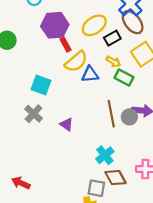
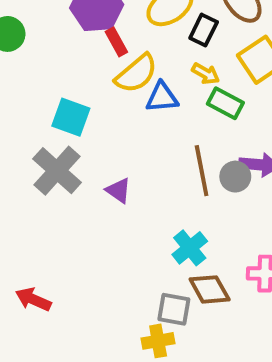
black rectangle: (112, 38) -> (204, 30), turned -35
gray cross: (34, 114) -> (57, 171), size x1.4

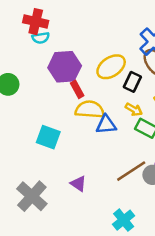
yellow semicircle: (136, 74) -> (90, 109), turned -136
gray cross: (57, 171) -> (32, 196), moved
brown line: (202, 171) -> (131, 171), turned 68

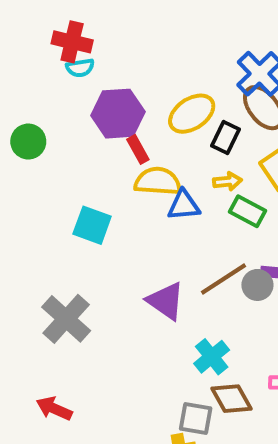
yellow arrow: (134, 109) -> (228, 181), turned -36
purple triangle: (78, 184) -> (166, 301), moved, size x1.5

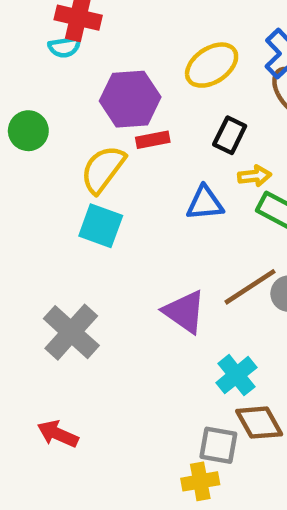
cyan semicircle: (80, 68) -> (65, 47), moved
yellow ellipse: (192, 114) -> (212, 65), moved
black rectangle: (226, 138) -> (230, 135), moved
red rectangle: (138, 149) -> (153, 140), turned -72
yellow semicircle: (158, 181) -> (103, 169), moved, turned -57

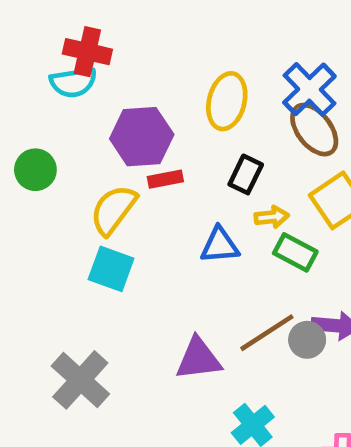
cyan semicircle: (65, 47) -> (73, 82), size x1.4
yellow ellipse: (212, 65) -> (227, 101), turned -42
purple triangle: (184, 312) -> (198, 359), turned -42

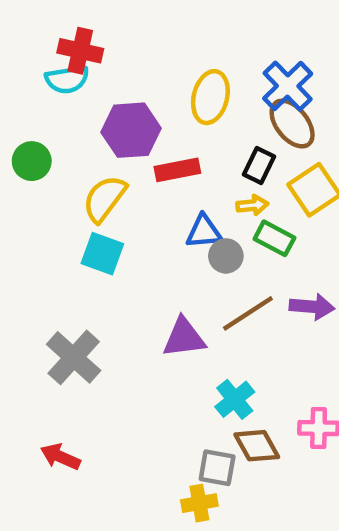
black rectangle: (246, 174) -> (259, 165), moved
red rectangle: (165, 179) -> (177, 170), moved, size x1.4
gray circle: (307, 340) -> (226, 256), moved

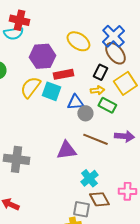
yellow ellipse: (210, 97) -> (78, 41), turned -70
cyan square: (102, 254) -> (51, 91), moved
brown line: (248, 313) -> (95, 139), turned 55
gray cross: (74, 357) -> (16, 159), turned -35

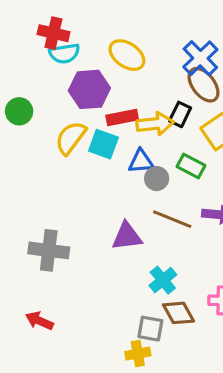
cyan semicircle: (13, 33) -> (64, 53), moved
yellow ellipse: (78, 41) -> (127, 55), moved
yellow arrow: (97, 90) -> (155, 124), moved, size x1.6

